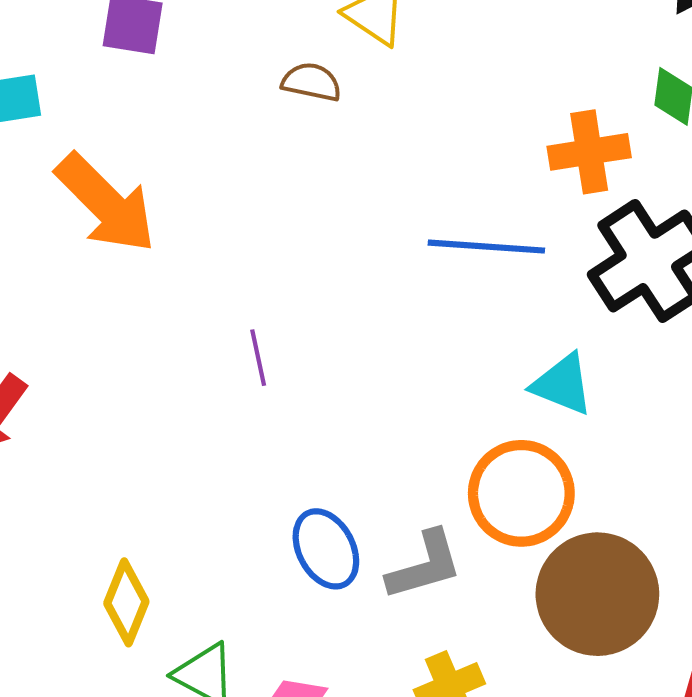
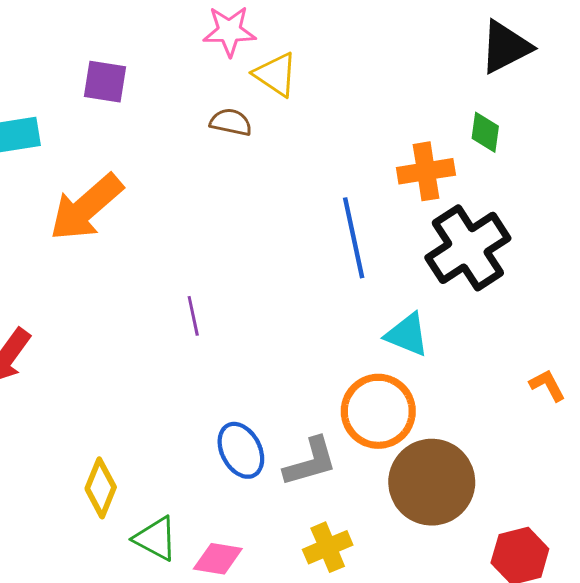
orange arrow: (106, 203) -> (86, 207), turned 94
blue line: (486, 247) -> (354, 238), turned 74

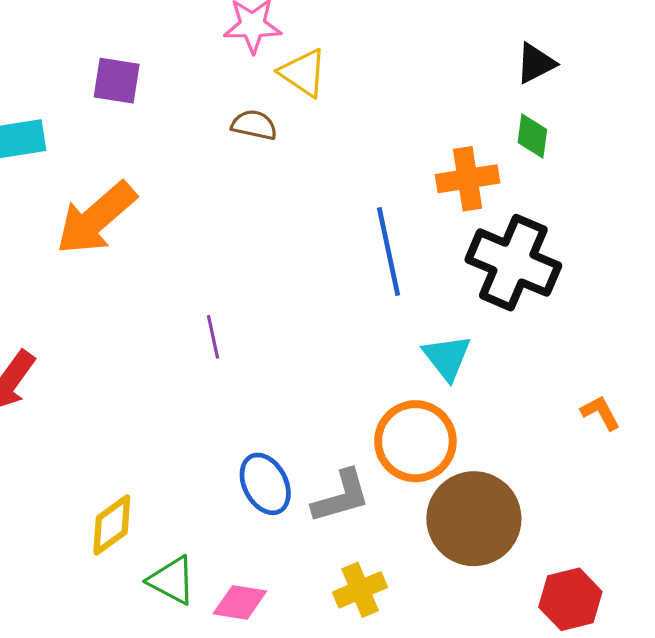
black triangle: (505, 47) -> (536, 63), moved, size x0.7
black cross: (468, 248) -> (513, 263), turned -34
cyan triangle: (407, 335) -> (447, 357), turned 30
yellow diamond: (101, 488) -> (112, 525), turned 32

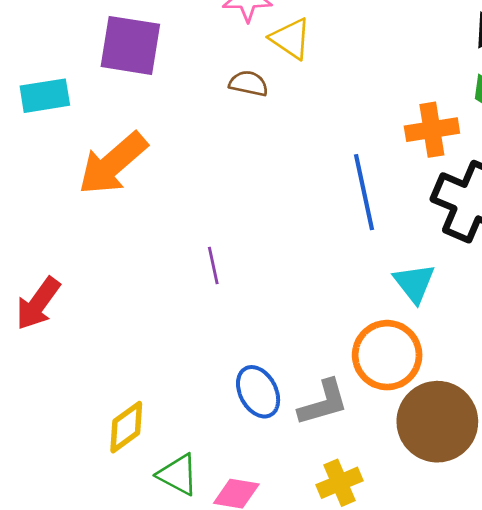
purple square: (117, 81) -> (130, 45), size x1.5

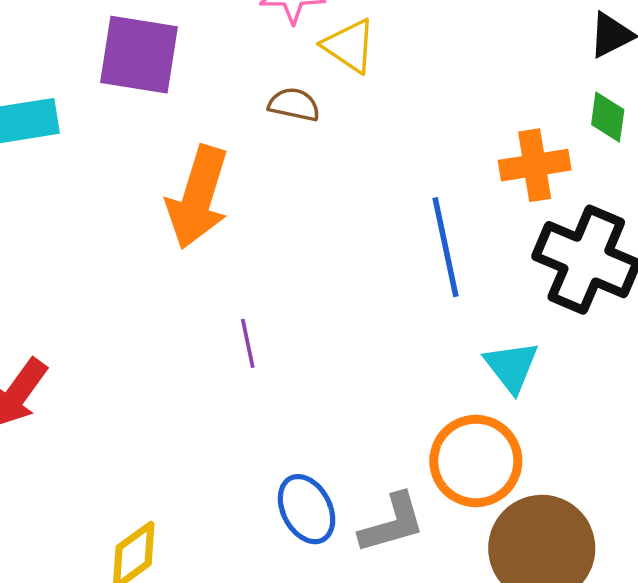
orange arrow: (113, 164) -> (198, 197), moved, turned -32

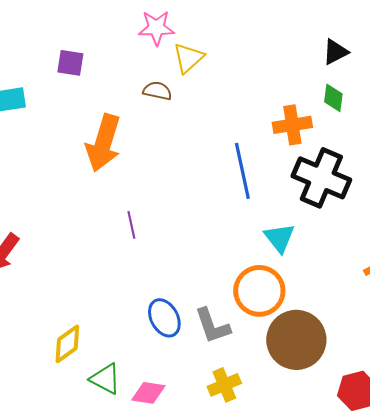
yellow triangle: (349, 46) -> (188, 58), turned 44
purple square: (139, 55) -> (70, 63), size x0.6
gray L-shape: (392, 523) -> (212, 326), turned 87

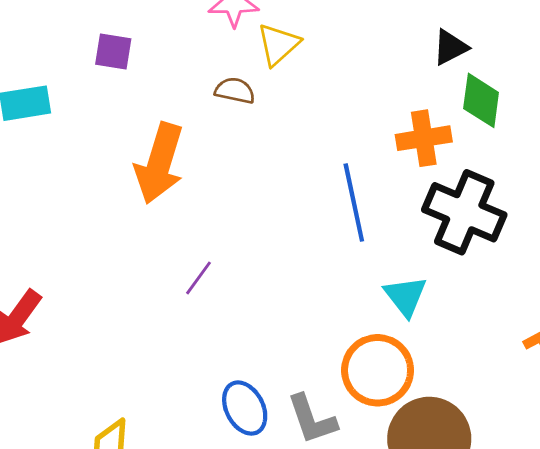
black triangle: (335, 52) -> (450, 47), moved
green diamond: (333, 98) -> (481, 100), size x1.4
purple line: (131, 225) -> (199, 278), turned 48

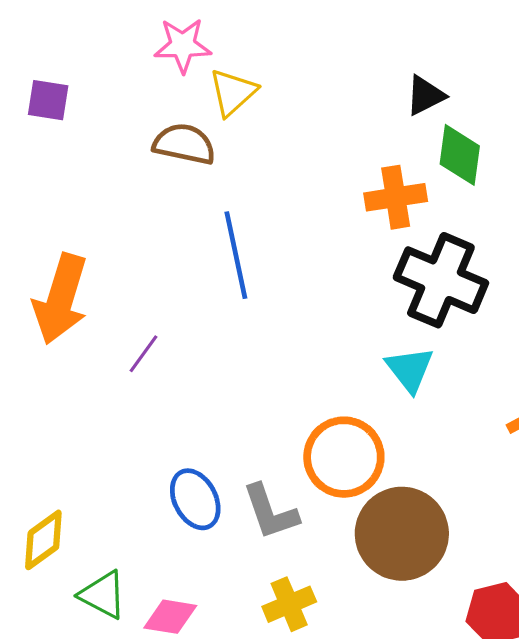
brown semicircle: (235, 91) -> (184, 144), size x1.4
orange arrow: (159, 163) -> (61, 299), moved
blue line: (354, 202) -> (236, 255), moved
cyan triangle: (406, 296) -> (410, 369), moved

